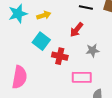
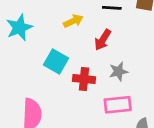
yellow arrow: (44, 15) -> (73, 21), moved
gray star: (93, 50) -> (118, 71), moved

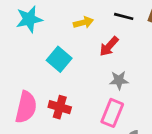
red cross: (84, 79) -> (60, 107), moved
pink rectangle: (118, 105) -> (112, 113), turned -72

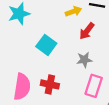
yellow arrow: (83, 22) -> (73, 11), moved
gray star: (119, 80) -> (84, 60), moved

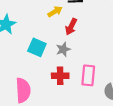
gray star: (84, 60) -> (63, 49), moved
red cross: (50, 84) -> (60, 76), moved

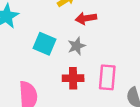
red arrow: (71, 27) -> (86, 18), turned 56

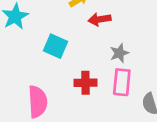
gray star: (77, 46) -> (119, 53), moved

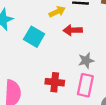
cyan square: (55, 46) -> (34, 37), moved

